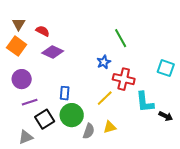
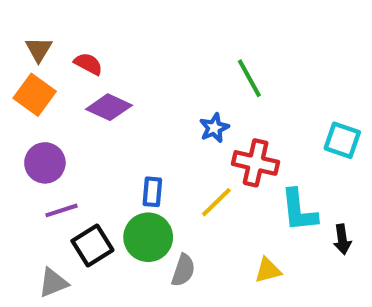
blue rectangle: (65, 93) -> (152, 192), moved
black arrow: (166, 116) -> (342, 239), turned 56
yellow triangle: (110, 127) -> (268, 270), moved

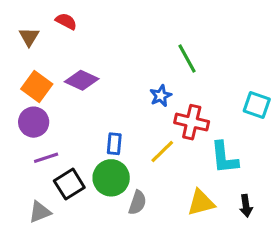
red semicircle: (88, 64) -> (66, 21), moved
orange square: (35, 95) -> (37, 86), moved
black arrow: (342, 239) -> (246, 206), moved
yellow triangle: (268, 270) -> (201, 203), size x1.4

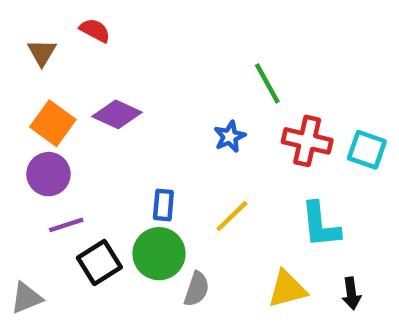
red cross: (192, 122) -> (307, 141), moved
gray triangle: (40, 212) -> (26, 298), moved

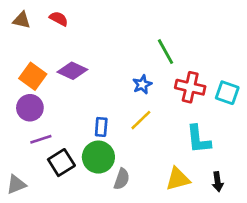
brown triangle: (42, 52) -> (22, 20), moved, turned -48
yellow line: (232, 216) -> (141, 120), moved

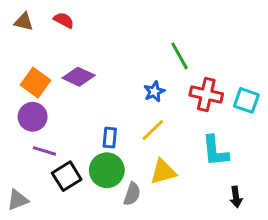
purple line: (41, 139) -> (44, 151), turned 35
yellow triangle: (178, 179) -> (163, 172), moved

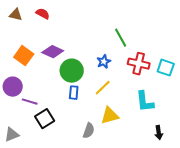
purple circle: (33, 117) -> (13, 87), moved
green circle: (107, 170) -> (72, 71), moved

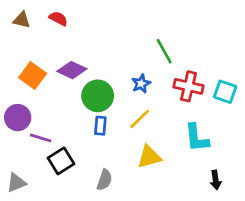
gray semicircle: (89, 131) -> (104, 180), moved

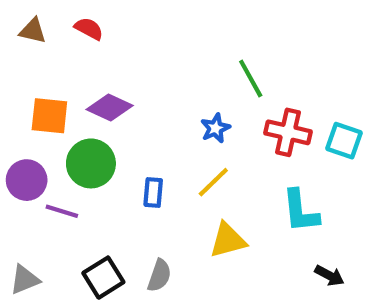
orange square: (33, 75) -> (49, 116), turned -30
green circle: (98, 96) -> (91, 163), moved
black square: (61, 161) -> (103, 278), moved
black arrow: (216, 180) -> (329, 275), turned -54

